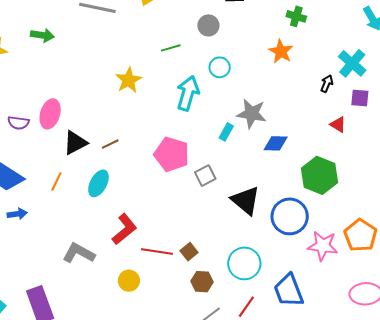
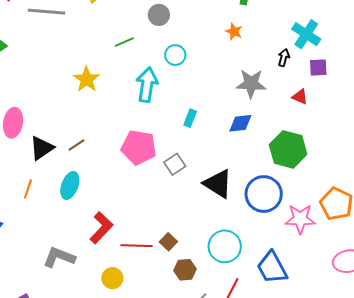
orange star: (281, 51) -> (234, 31), size x0.7
gray star: (252, 114) -> (251, 84), moved

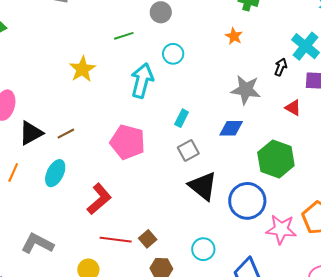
gray square: (175, 164) -> (188, 150), moved
red L-shape: (101, 228) -> (99, 199), moved
cyan circle: (225, 246) -> (203, 249), size x0.7

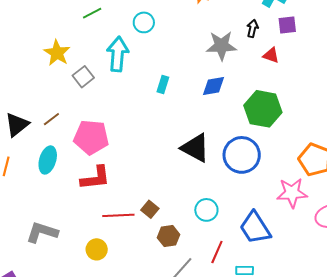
black arrow: (281, 67) -> (252, 29), moved
pink pentagon: (128, 142) -> (91, 137), moved
gray square: (188, 150) -> (83, 77), moved
red L-shape: (99, 199) -> (95, 178), turned 44
pink star: (281, 229) -> (292, 193), moved

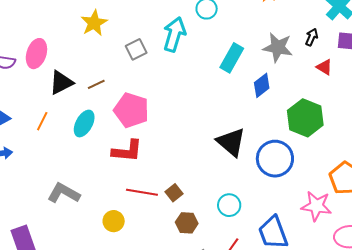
yellow star: (57, 53) -> (94, 23), moved
cyan rectangle: (163, 85) -> (232, 58), moved, size x1.6
blue diamond: (214, 86) -> (262, 85), turned -40

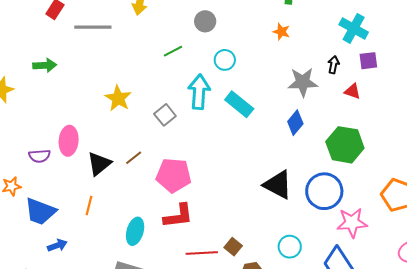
cyan rectangle: (232, 58) -> (239, 104), moved, turned -68
cyan ellipse: (84, 123) -> (135, 231), moved
pink star: (316, 206) -> (352, 223), moved

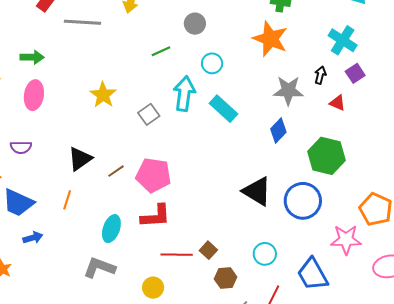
orange star: (281, 32) -> (270, 39), size x2.0
purple square: (368, 61) -> (355, 73), turned -30
pink ellipse: (69, 141) -> (34, 95), moved
brown line: (134, 158) -> (116, 171), moved
pink star: (352, 223) -> (346, 240), moved

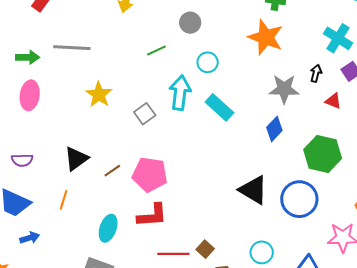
gray line: (82, 22) -> (72, 48), moved
purple semicircle: (21, 147) -> (22, 160), moved

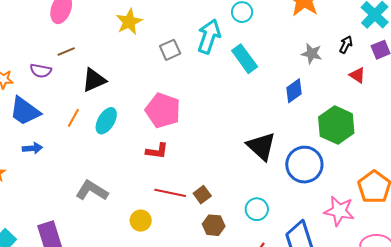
gray star: (284, 89) -> (312, 54), size x0.7
brown line: (112, 171) -> (66, 52), moved
red L-shape: (152, 215) -> (157, 151), size x0.7
cyan ellipse: (108, 228) -> (106, 121), moved

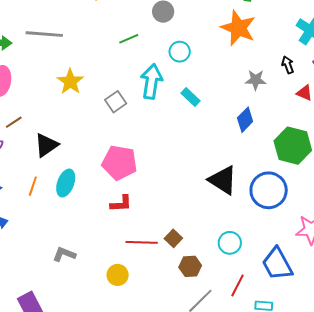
black arrow: (346, 45) -> (288, 65), turned -36
cyan rectangle: (245, 59) -> (191, 97), size x0.7
gray L-shape: (92, 191) -> (64, 254), size x0.7

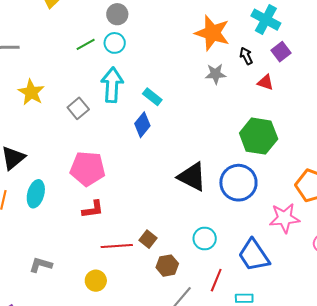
orange star: (238, 28) -> (212, 33), moved
cyan circle: (180, 52) -> (115, 43), moved
blue diamond: (245, 120) -> (142, 125), moved

